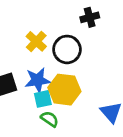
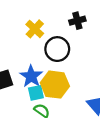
yellow cross: (36, 41) -> (35, 29), moved
blue star: (38, 80) -> (31, 76), turned -30

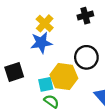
black circle: (57, 49) -> (86, 57), moved
blue star: (31, 76) -> (41, 43), moved, turned 30

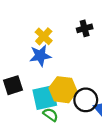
black circle: (86, 57) -> (86, 100), moved
cyan square: (46, 84) -> (45, 98), size x1.6

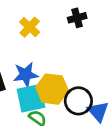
blue star: (40, 56) -> (26, 75), moved

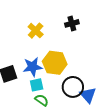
yellow hexagon: (52, 89) -> (55, 63), moved
cyan square: (31, 98) -> (37, 85), size x0.6

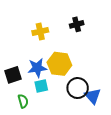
yellow cross: (36, 31) -> (40, 31), turned 35
green semicircle: (42, 100) -> (23, 101), moved, turned 40

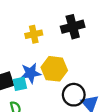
black cross: (77, 24) -> (73, 27), size x1.5
cyan square: (41, 86) -> (20, 84), moved

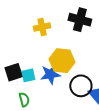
black cross: (73, 27) -> (80, 20), turned 30
blue star: (31, 73) -> (50, 74), moved

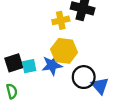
yellow cross: (42, 27) -> (61, 20), moved
green semicircle: (24, 100) -> (12, 91), moved

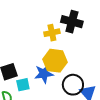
cyan square: (29, 66) -> (23, 85), moved

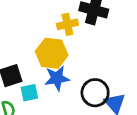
yellow hexagon: (55, 61) -> (52, 53), moved

